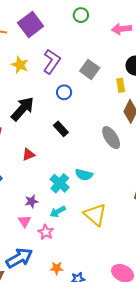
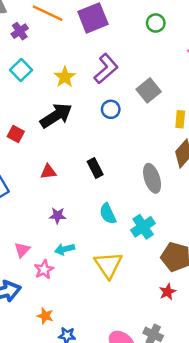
yellow star: (20, 65) -> (65, 77), moved
black rectangle: (61, 129) -> (95, 168), moved
cyan semicircle: (84, 175) -> (108, 214), turned 36
cyan cross: (60, 183) -> (143, 227), moved
purple star: (31, 201) -> (58, 216), moved

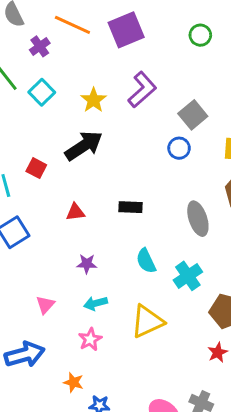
blue circle: (111, 109) -> (179, 148), moved
black rectangle: (95, 168) -> (131, 207), turned -60
yellow triangle: (108, 265) -> (147, 321), turned 40
pink star: (44, 269) -> (90, 339), moved

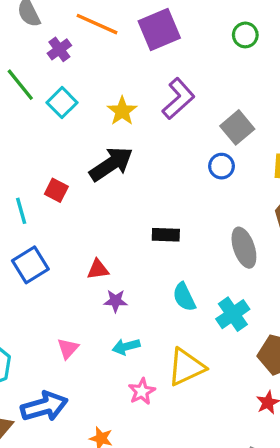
red triangle: (75, 212) -> (98, 269), moved
pink star: (90, 339) -> (142, 391), moved

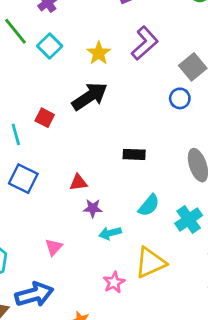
blue square: (30, 265) -> (23, 179), turned -32
cyan semicircle: (184, 297) -> (149, 205), turned -115
cyan arrow: (126, 347) -> (110, 233), moved

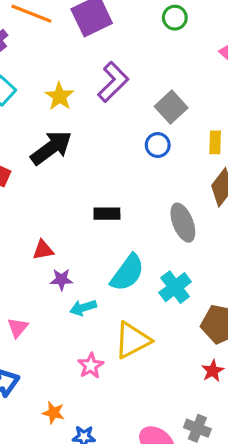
cyan semicircle: (149, 205) -> (127, 273), size x1.4

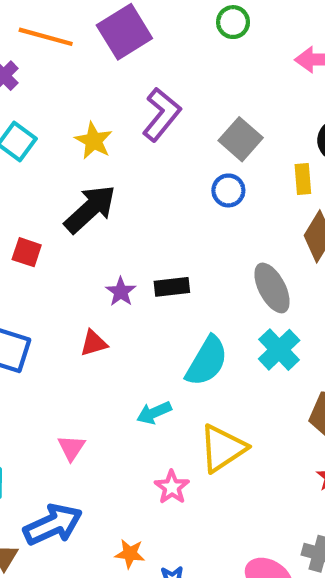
purple star: (61, 279) -> (121, 292), moved, turned -30
cyan cross: (175, 287) -> (279, 350), moved

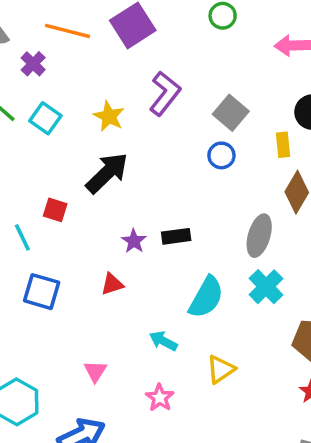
gray ellipse: (272, 288) -> (259, 236), turned 45
cyan arrow: (154, 413) -> (163, 341), turned 52
yellow triangle: (223, 448) -> (221, 369), size x0.7
pink star: (172, 487) -> (160, 398), moved

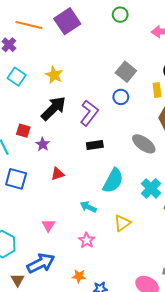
purple L-shape: (165, 93) -> (89, 113), moved
gray ellipse: (259, 236) -> (144, 144), turned -70
purple star: (134, 241) -> (43, 144), moved
cyan cross: (266, 287) -> (151, 188), moved

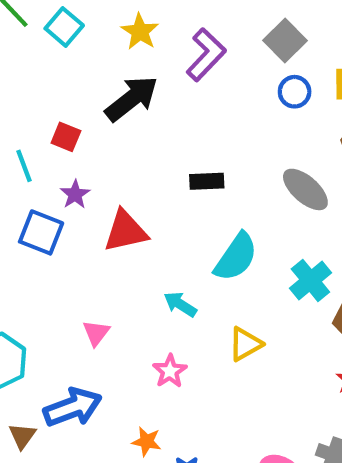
blue circle: (121, 97) -> (295, 92), moved
purple L-shape: (89, 113) -> (206, 55), moved
purple star: (43, 144) -> (75, 194), moved
red triangle: (58, 174) -> (126, 231), size x1.6

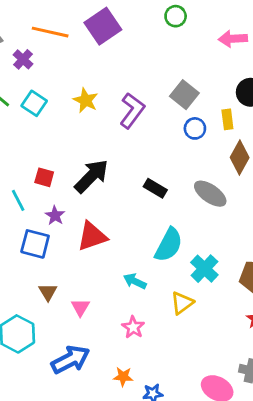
black arrow: (132, 99) -> (91, 176), moved
black rectangle: (207, 181) -> (155, 188), moved, turned 40
cyan cross: (310, 281) -> (204, 269), moved
brown triangle: (22, 436) -> (48, 292), moved

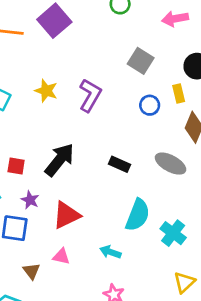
gray square: (184, 95) -> (141, 61), moved
yellow triangle: (182, 303) -> (184, 282), moved
pink triangle: (80, 307) -> (61, 256), moved, turned -42

